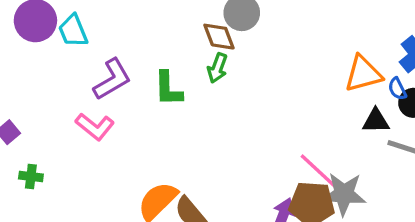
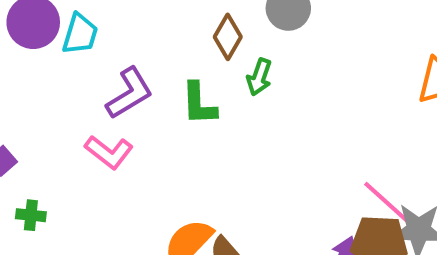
cyan trapezoid: (73, 31) -> (80, 34), turned -140
brown diamond: (219, 37) -> (228, 37), moved, turned 52

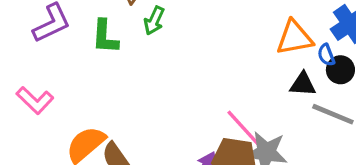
pink L-shape: (109, 152) -> (35, 100), moved

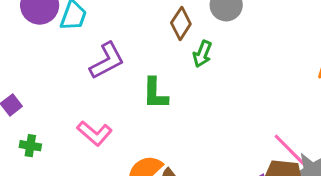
green L-shape: (105, 37) -> (155, 93), moved

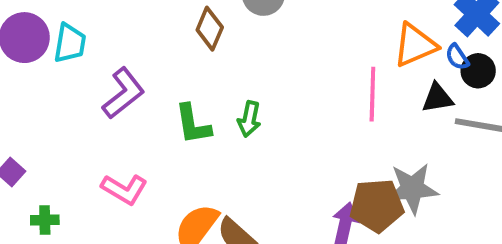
green arrow: (202, 54) -> (249, 119), moved
pink line: (290, 150) -> (372, 94), moved, turned 57

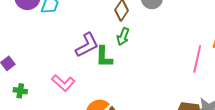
purple L-shape: (123, 93) -> (87, 45), moved
green arrow: (249, 119) -> (123, 37), moved

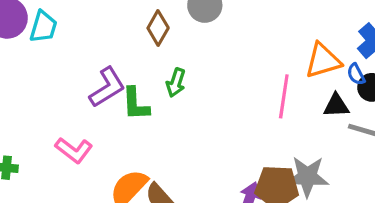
green arrow: (123, 37) -> (176, 83), moved

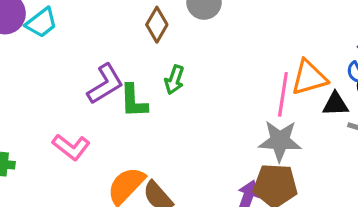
cyan trapezoid: (43, 27) -> (41, 23), turned 36
orange triangle: (323, 61) -> (309, 78), moved
gray star: (307, 177) -> (280, 141), moved

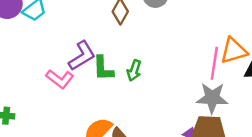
green arrow: (174, 80) -> (134, 70), moved
pink L-shape: (71, 147) -> (60, 79), moved

